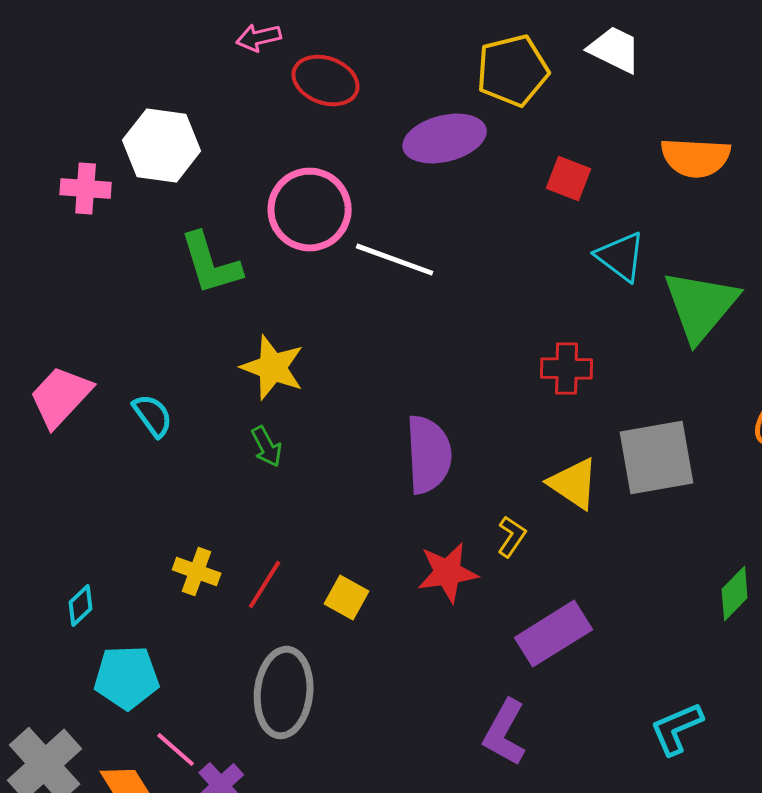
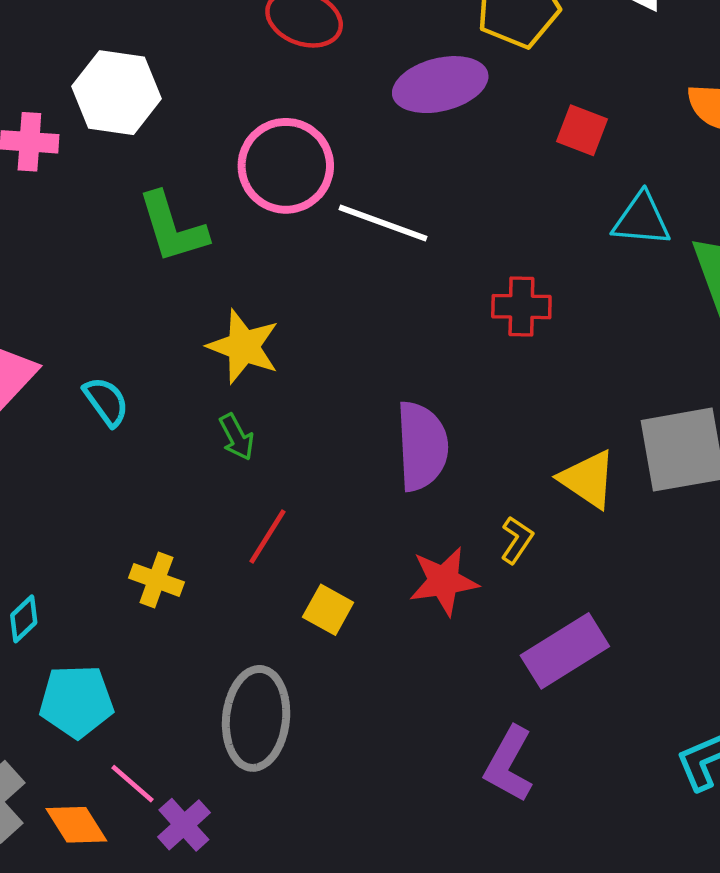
cyan triangle: (621, 257) -> (642, 220), turned -32
red cross: (567, 369) -> (521, 307), moved
red line: (265, 585) -> (267, 537), moved

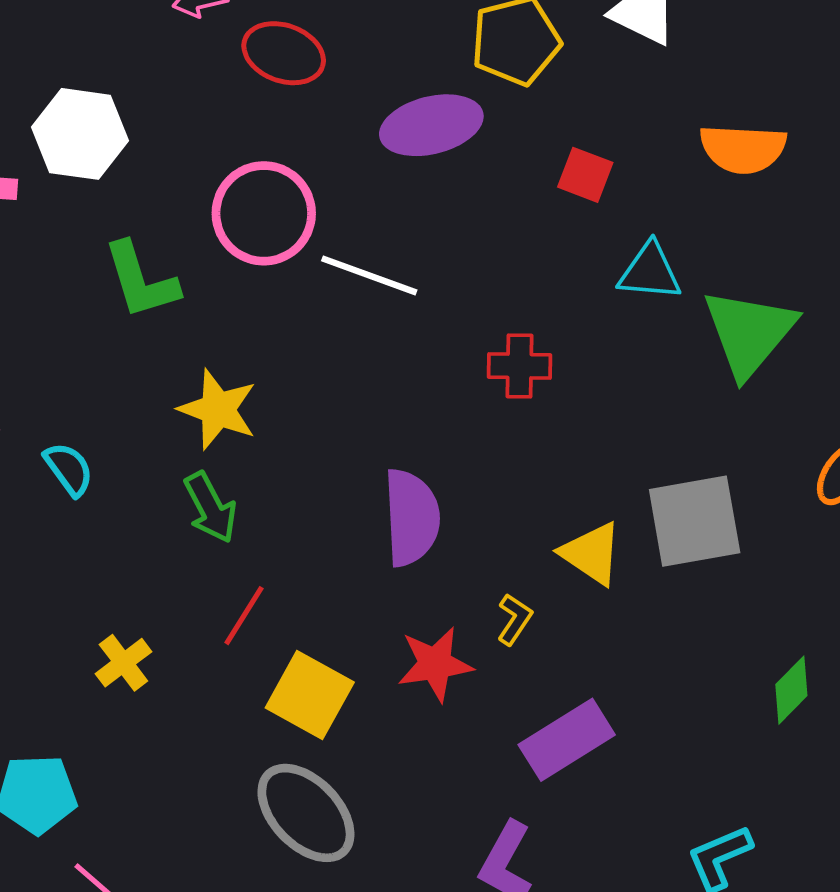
green arrow: (237, 437) -> (210, 508), size x1.4
yellow cross: (156, 580) -> (123, 663), turned 33
yellow square: (328, 610) -> (310, 695), size x1.6
gray ellipse: (256, 718) -> (306, 813), moved, turned -50

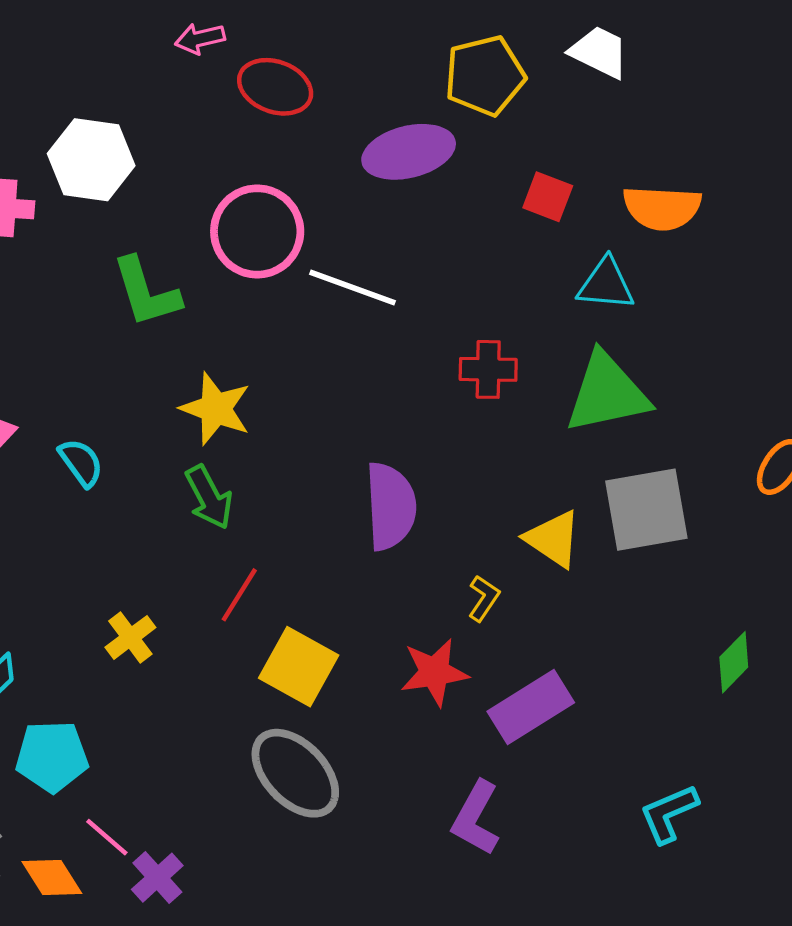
orange semicircle: (743, 149) -> (662, 208), moved
green triangle: (749, 333) -> (607, 393), moved, turned 38
red star: (435, 664) -> (434, 672), moved

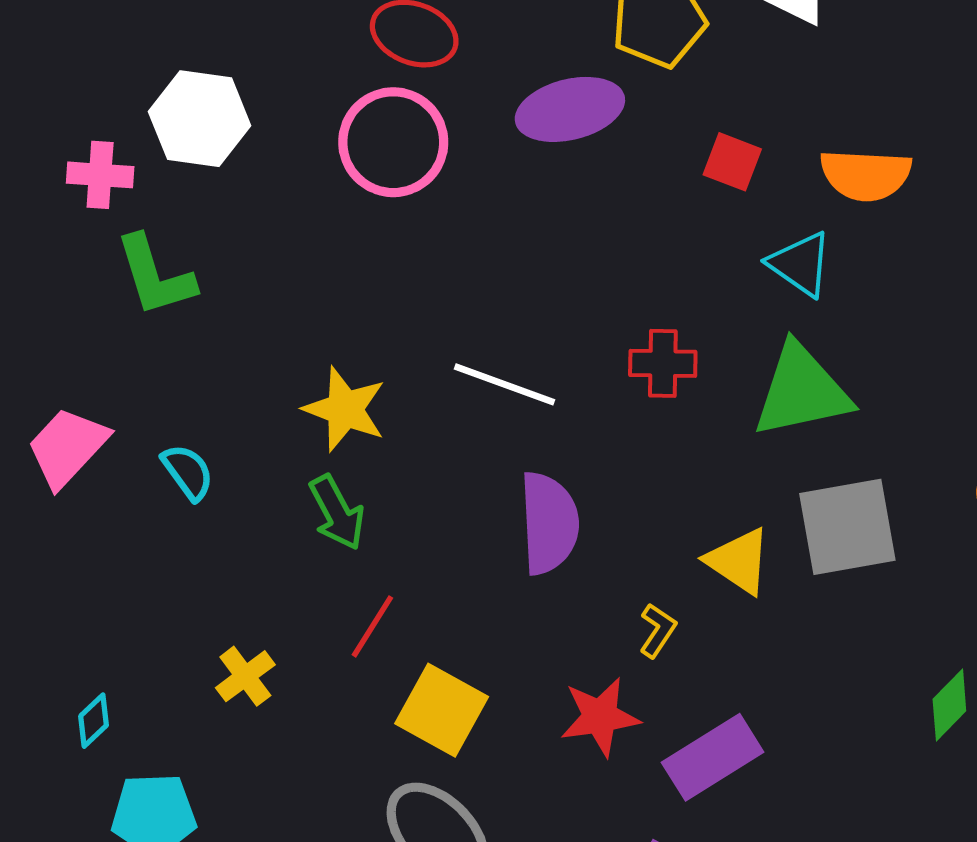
pink circle: (257, 231) -> (393, 142), moved
cyan triangle: (606, 284) -> (800, 264), turned 30
white line: (352, 288) -> (504, 384), moved
green L-shape: (146, 292) -> (155, 276), moved

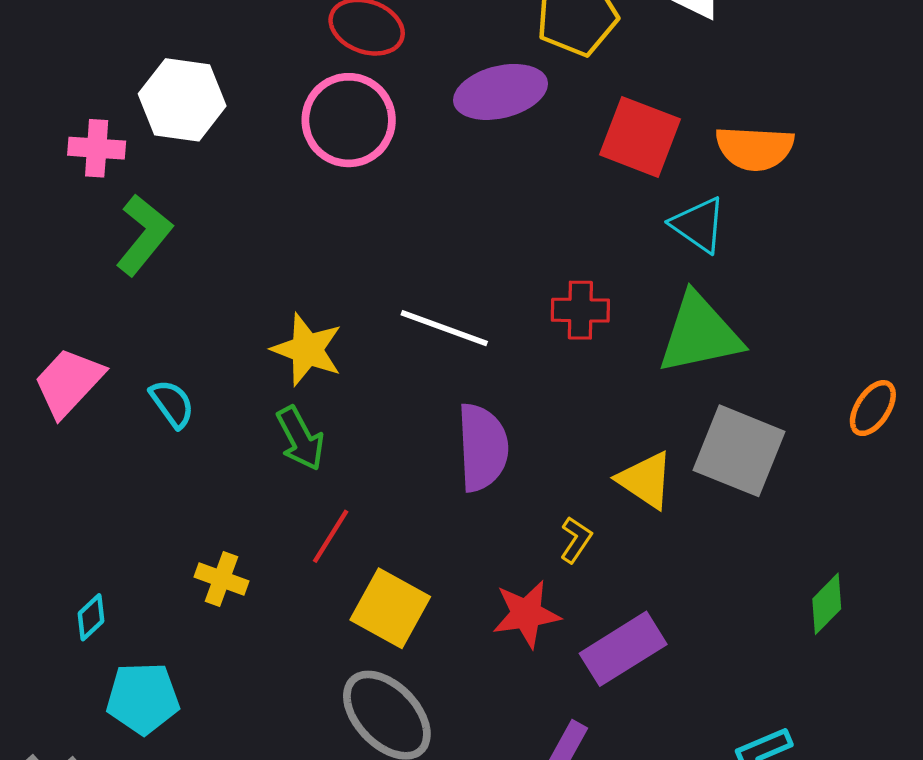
red square: (732, 162) -> (640, 137), size x1.6
green L-shape: (155, 276) -> (144, 235), turned -124
gray square: (847, 527) -> (739, 451), turned 32
yellow cross: (245, 676) -> (222, 579), turned -33

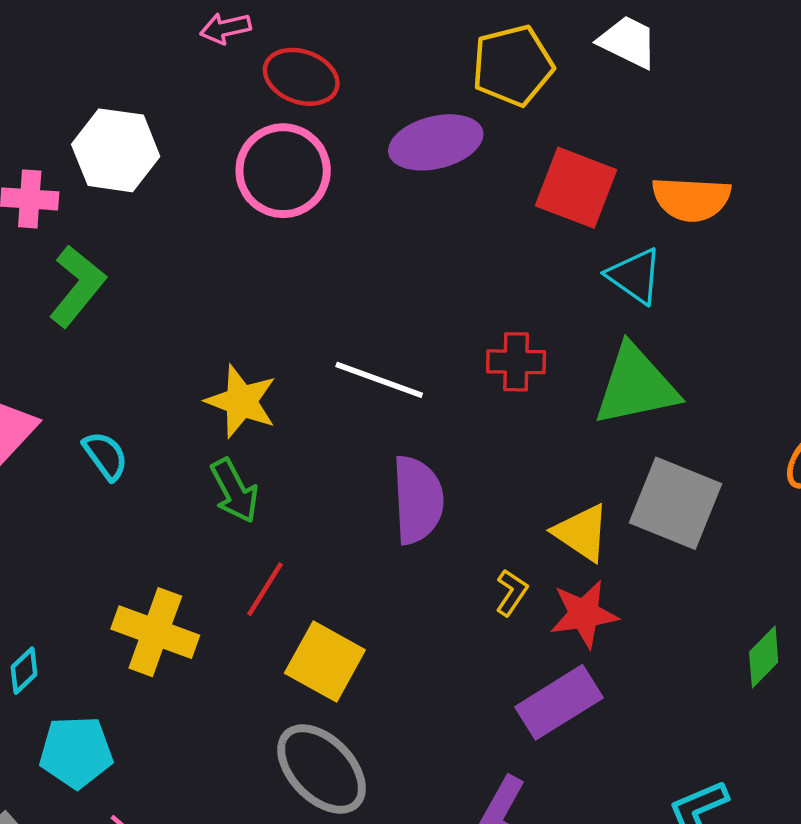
yellow cross: (222, 579) -> (155, 632), size x1.6
red star: (526, 614) -> (584, 614), moved

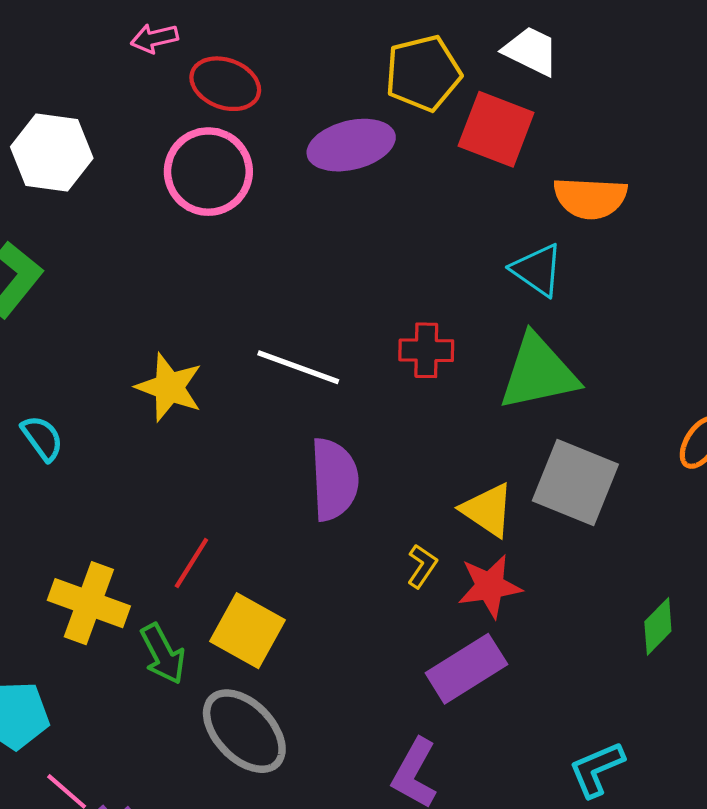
red square: (576, 188) -> (496, 129), moved
green arrow: (234, 491) -> (163, 654), moved

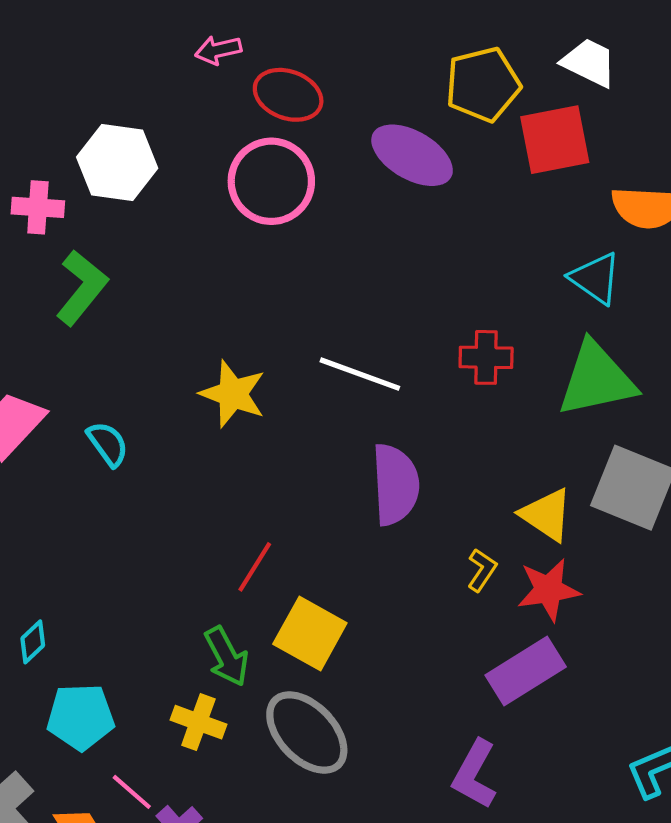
red square: (496, 129) -> (555, 140), turned -32
purple ellipse: (351, 145) -> (412, 155), turned 44
yellow cross: (89, 603) -> (198, 722), moved, size x0.7

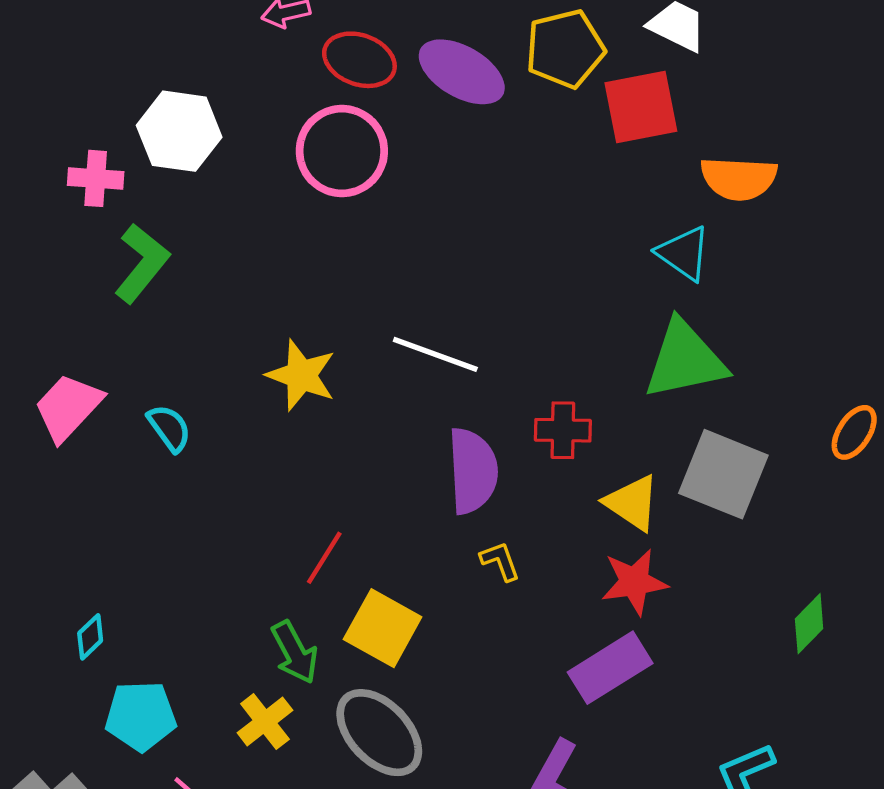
purple ellipse: (412, 155) -> (462, 72), moved
red cross: (486, 357) -> (563, 430), moved
yellow L-shape: (482, 570) -> (500, 561), moved, turned -54
yellow cross: (198, 722) -> (265, 722), turned 32

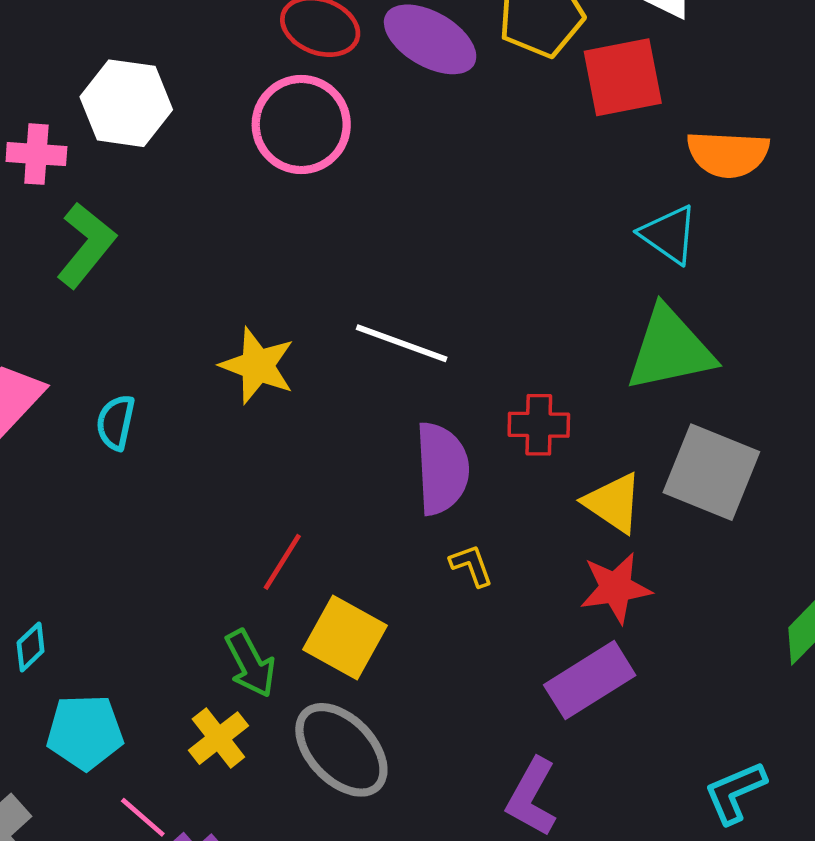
cyan semicircle: (169, 428) -> (116, 422), turned -132

